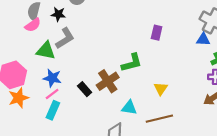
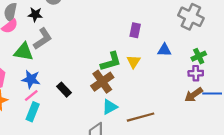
blue triangle: (203, 39) -> (164, 50), moved
brown cross: (108, 81) -> (102, 82), moved
yellow triangle: (161, 89) -> (134, 62), moved
cyan triangle: (129, 108) -> (110, 107), turned -35

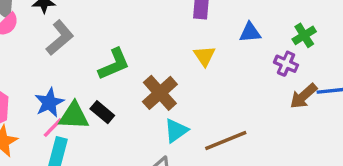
green triangle: (24, 52) -> (74, 116), moved
green L-shape: (111, 62) -> (114, 64), moved
purple cross: (196, 73) -> (286, 64), moved, turned 32
blue star: (31, 79) -> (49, 103), turned -30

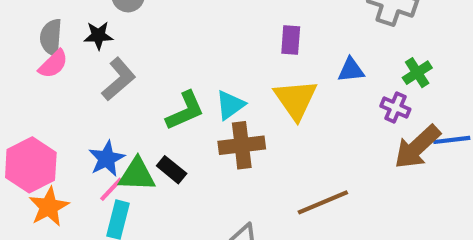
yellow triangle: (204, 56) -> (296, 99), size x1.6
brown cross: (160, 93) -> (242, 145), turned 36
brown arrow: (303, 96) -> (417, 147), size x1.4
cyan triangle: (176, 131) -> (230, 105), moved

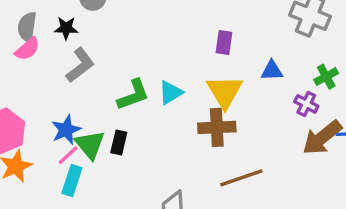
brown cross: (242, 145) -> (217, 127), moved
black rectangle: (172, 170) -> (119, 143), turned 60
green triangle: (137, 175) -> (90, 145), turned 44

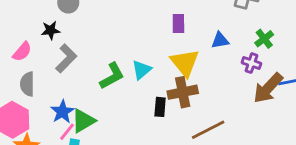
gray semicircle: (27, 27) -> (27, 84), moved
black rectangle: (119, 143) -> (160, 107), moved
green triangle: (90, 145) -> (83, 121), turned 48

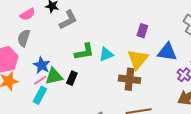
blue triangle: (220, 40) -> (167, 52), size x1.5
gray L-shape: (66, 58) -> (68, 20), moved
black rectangle: (160, 107) -> (72, 78), moved
blue star: (62, 112) -> (42, 65), turned -30

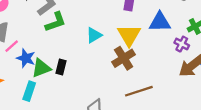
green L-shape: (84, 52) -> (56, 22), moved
brown cross: (129, 79) -> (124, 58), turned -30
pink line: (40, 80) -> (12, 46), moved

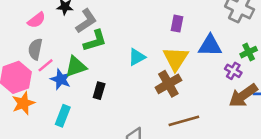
green triangle: (41, 68) -> (76, 67), moved

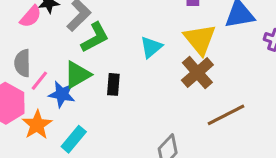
pink semicircle: (37, 20) -> (31, 16), moved
black rectangle: (99, 91) -> (113, 84), moved
orange star: (23, 103) -> (37, 125), moved
cyan rectangle: (63, 116) -> (74, 139), turned 30

